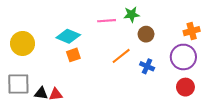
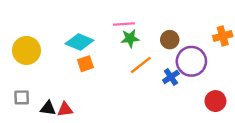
green star: (131, 14) -> (130, 38), moved
purple circle: (183, 57) -> (191, 61), moved
blue cross: (147, 66) -> (171, 77), turned 32
gray square: (18, 84) -> (22, 97), size x0.6

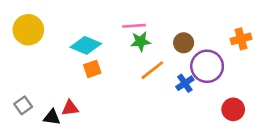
yellow circle: (26, 50) -> (28, 30), moved
gray square: (22, 97) -> (23, 105), turned -35
red triangle: (65, 109) -> (70, 108), moved

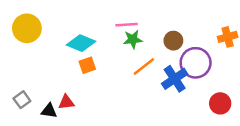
blue cross: (185, 83) -> (175, 79), size x1.5

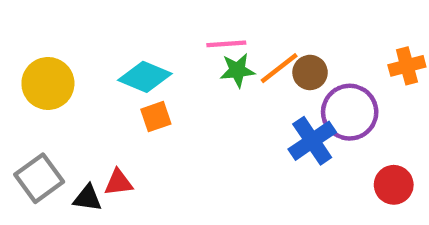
yellow circle: (27, 28) -> (48, 83), moved
orange line: (144, 66) -> (279, 68), moved
gray square: (22, 100) -> (39, 178), size x1.5

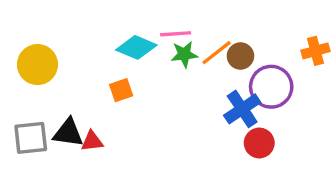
cyan diamond: (145, 77) -> (136, 47), moved
gray square: (39, 178) -> (31, 138), turned 30
red circle: (394, 185) -> (259, 143), moved
black triangle: (88, 198) -> (68, 133), moved, size x1.4

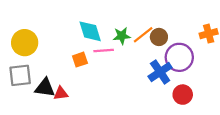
pink line: (176, 34) -> (104, 51), moved
cyan diamond: (136, 47) -> (90, 31), turned 50
gray square: (31, 138) -> (20, 75), moved
red circle: (259, 143) -> (183, 95), moved

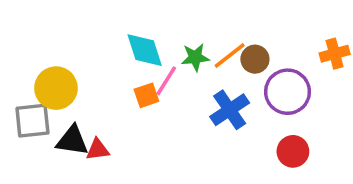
yellow circle: (25, 43) -> (56, 88), moved
pink line: (104, 51) -> (166, 81), turned -54
orange square: (80, 60) -> (146, 95), moved
blue cross: (160, 72) -> (230, 110), moved

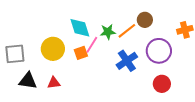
brown circle: (255, 59) -> (145, 20), moved
yellow circle: (56, 88) -> (53, 49), moved
gray square: (32, 121) -> (15, 54), moved
black triangle: (72, 141) -> (28, 81), moved

